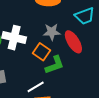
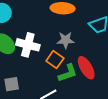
red ellipse: (73, 42) -> (86, 68), moved

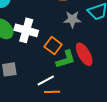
gray star: (66, 40) -> (72, 19), moved

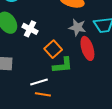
white cross: (26, 30) -> (30, 29), size x0.7
red ellipse: (84, 54) -> (87, 48), moved

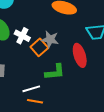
gray star: (77, 27) -> (50, 39), moved
orange square: (53, 49) -> (39, 47), moved

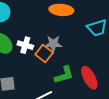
red ellipse: (80, 55) -> (89, 78), moved

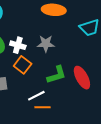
orange square: (44, 54) -> (23, 65), moved

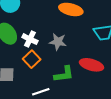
red ellipse: (82, 78) -> (91, 65), moved, turned -55

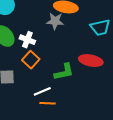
gray star: (58, 42) -> (55, 21), moved

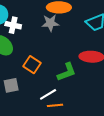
white cross: (27, 40) -> (13, 25), moved

